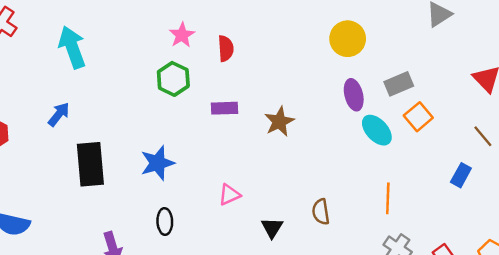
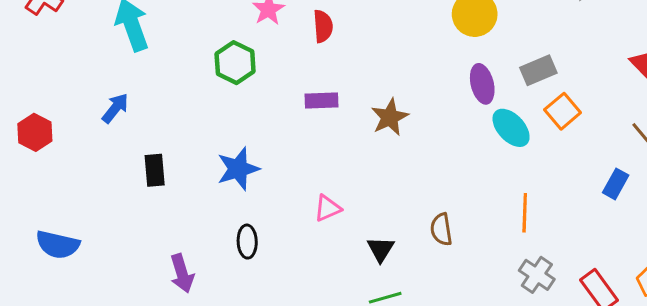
green hexagon: (173, 79) -> (235, 63), moved
black rectangle: (90, 164) -> (155, 170), size x0.6

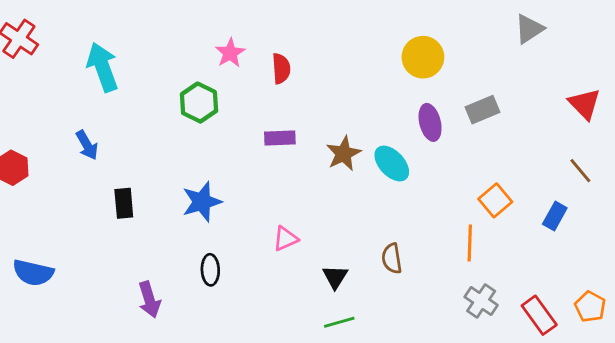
blue arrow: (115, 108) -> (87, 145), turned 112
orange square: (563, 111) -> (495, 200), moved
cyan ellipse: (511, 128) -> (392, 164), moved

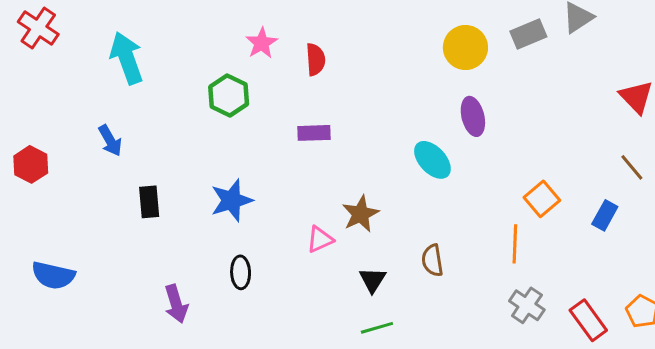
gray rectangle: (482, 110) -> (528, 34), moved
brown star: (344, 154) -> (360, 214), moved

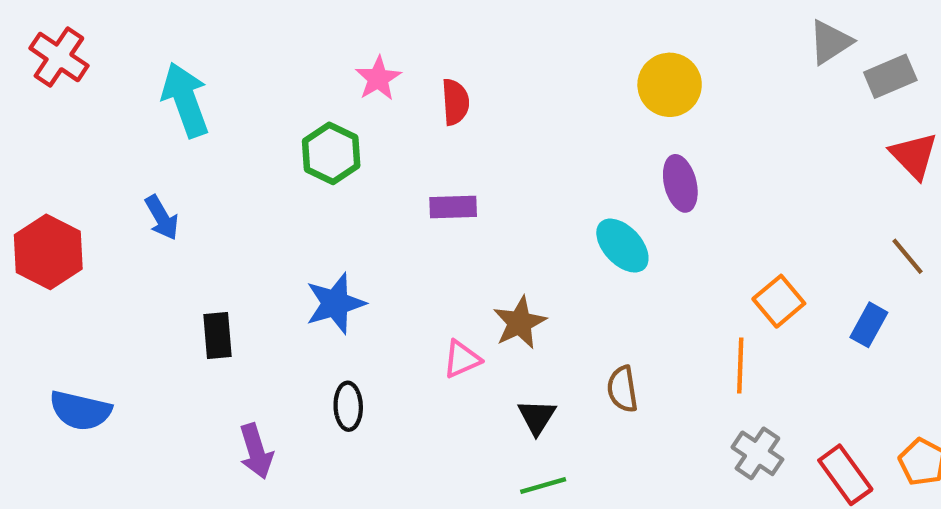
gray rectangle: (528, 34) -> (890, 76), moved
red hexagon: (31, 164) -> (48, 252), size x1.4
black rectangle: (149, 202) -> (218, 336), moved

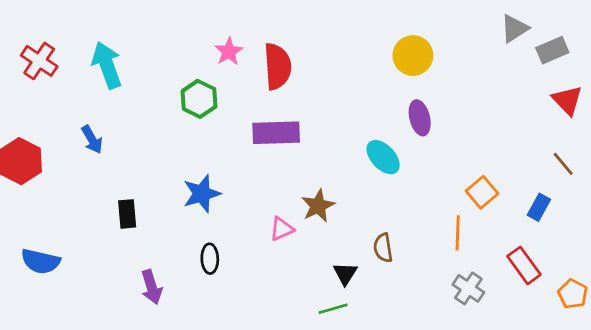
red cross: (59, 57) -> (39, 61), moved
red semicircle: (455, 102) -> (277, 66), size x1.6
purple rectangle: (453, 207) -> (276, 133), size x1.6
black triangle: (537, 417) -> (345, 274), moved
red rectangle: (845, 475) -> (524, 265), moved

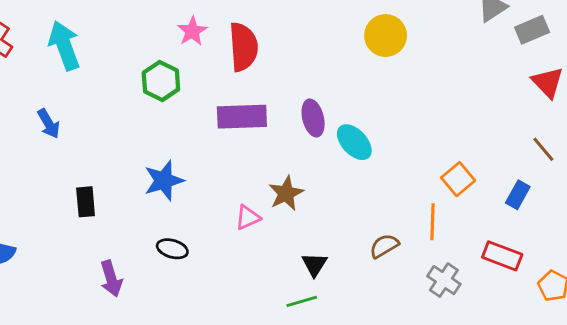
purple ellipse: (420, 118) -> (313, 118), moved
brown semicircle: (383, 248) -> (384, 246), moved, turned 68
black ellipse: (210, 259) -> (172, 249), turned -72
red rectangle: (524, 265) -> (502, 256), turned -33

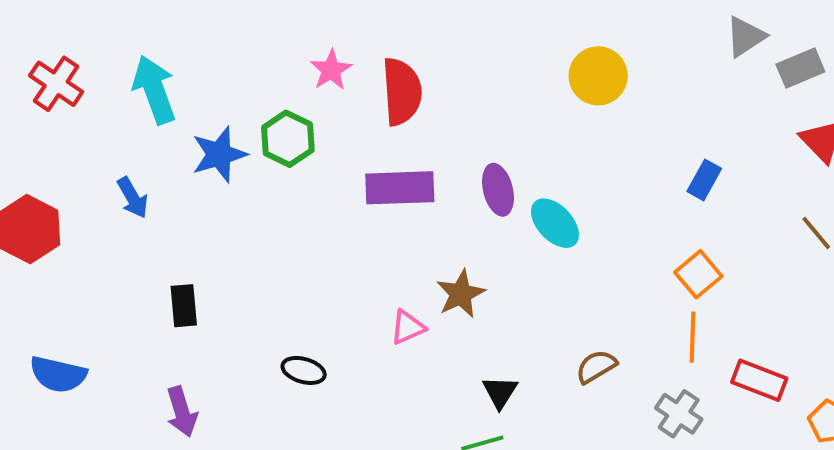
blue star: (164, 181) -> (219, 154), moved
blue rectangle: (518, 195) -> (704, 180), moved
orange line: (432, 222) -> (692, 337), moved
purple arrow: (111, 279) -> (182, 412), moved

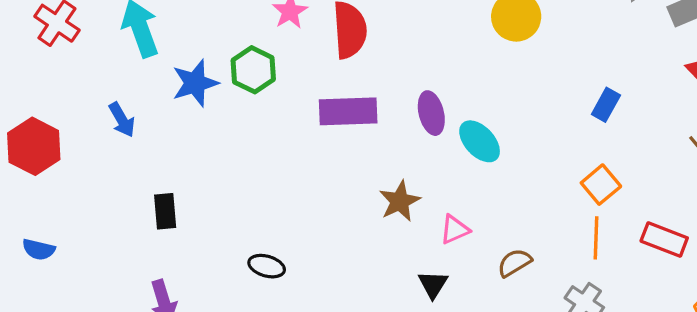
pink triangle: (408, 327) -> (455, 230), moved
blue semicircle: (58, 374) -> (39, 249), moved, size x0.7
red rectangle: (759, 380) -> (664, 239), moved

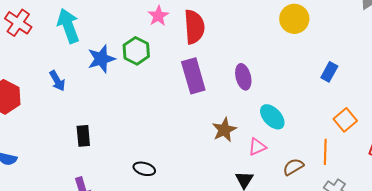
blue rectangle: (606, 105) -> (329, 72), moved
purple rectangle: (348, 111) -> (193, 76), turned 76
cyan ellipse: (480, 141) -> (272, 117), moved
orange line: (596, 238) -> (325, 152), moved

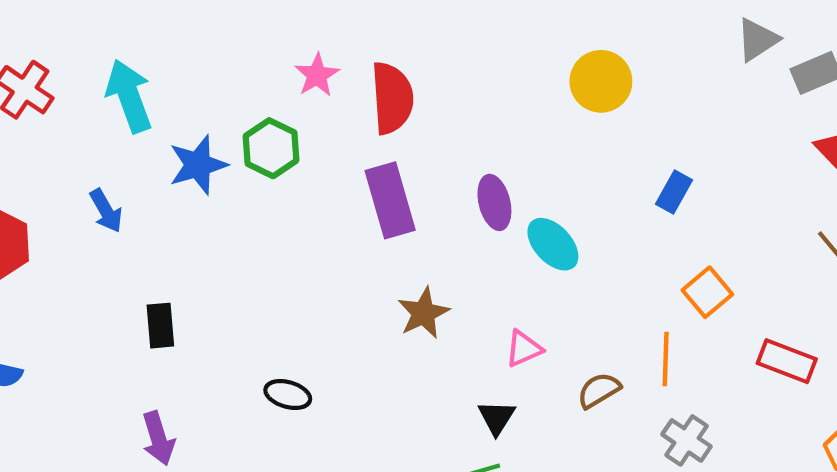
cyan ellipse: (272, 117) -> (553, 244), moved
brown star: (224, 130) -> (423, 313), moved

